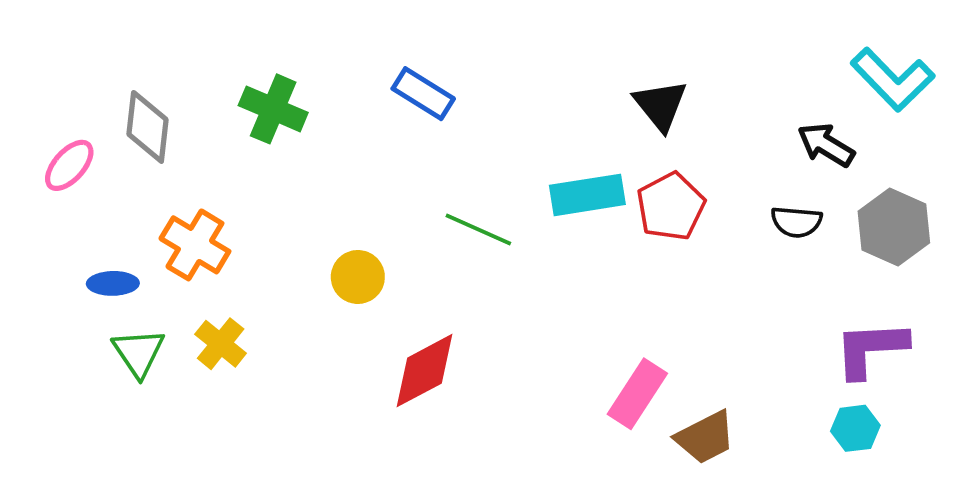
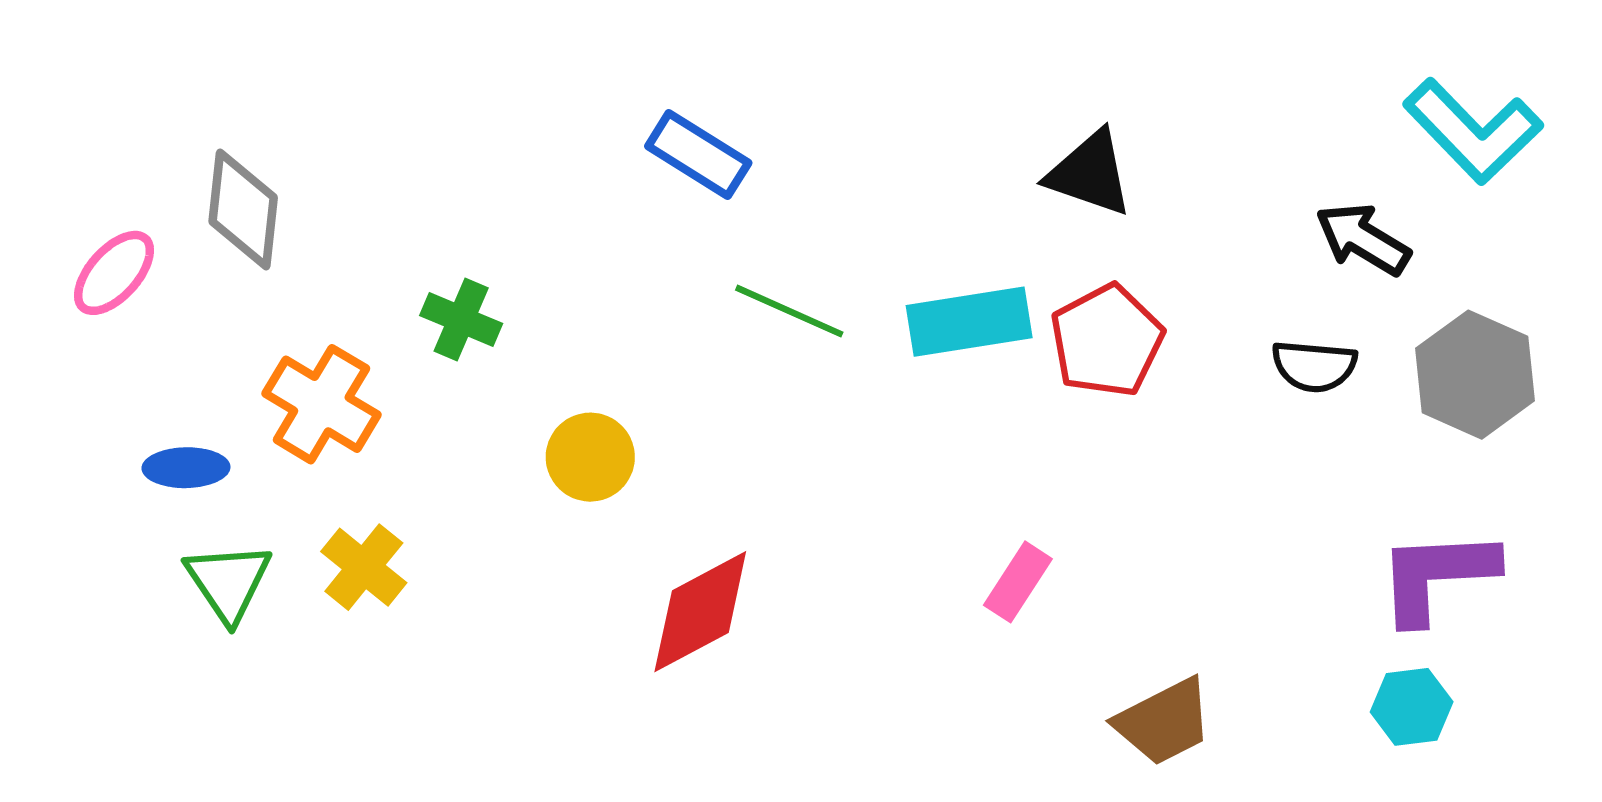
black triangle: (660, 105) -> (1090, 173), turned -32
green cross: (273, 109) -> (461, 320), moved, size x0.7
green line: (478, 230) -> (789, 311), moved
pink rectangle: (637, 394) -> (1018, 582), moved, size x0.7

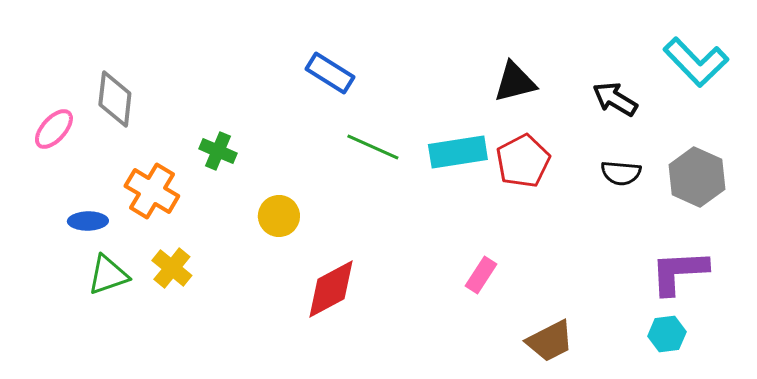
black triangle: (1090, 173) -> (515, 82), turned -33
black arrow: (1363, 239) -> (615, 99), moved
green triangle: (228, 582) -> (108, 275), turned 45

